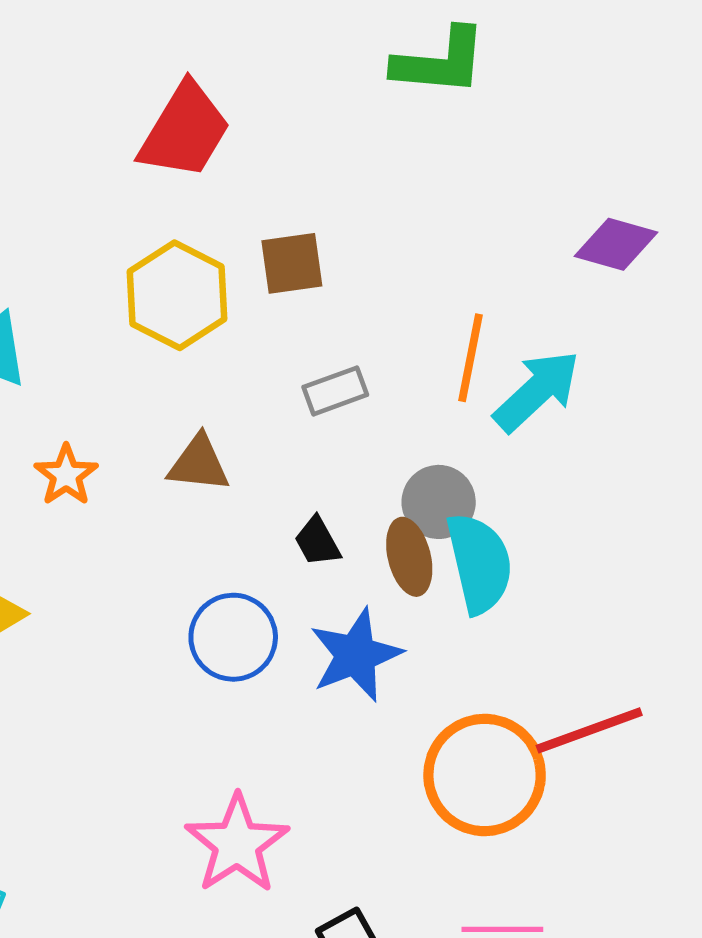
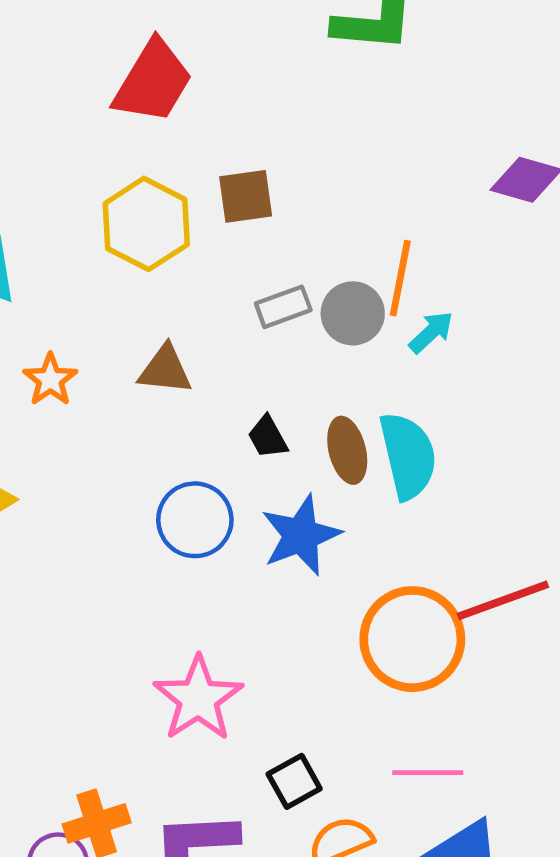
cyan arrow: (537, 391) -> (431, 332), moved, size x0.6
gray circle: (439, 502) -> (353, 313), moved

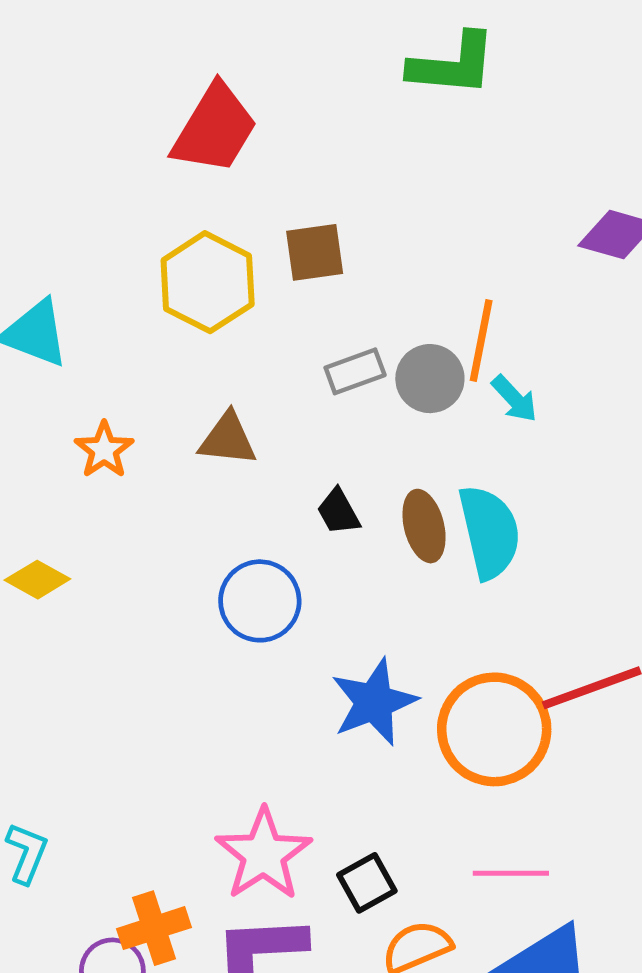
cyan arrow: (431, 332) -> (514, 399), turned 90
blue star: (301, 535) -> (374, 702), moved
pink star: (198, 699) -> (263, 854), moved

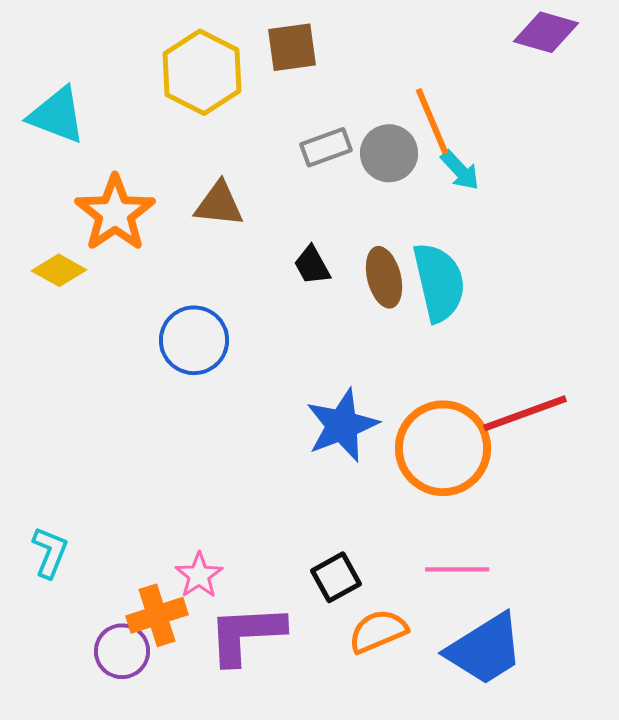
orange line: (481, 340) -> (432, 121), turned -34
orange star: (104, 450) -> (115, 213), size x1.6
yellow diamond: (37, 580) -> (59, 270), moved
blue circle: (260, 601) -> (194, 340), moved
pink star: (263, 854) -> (199, 575), moved, size x0.6

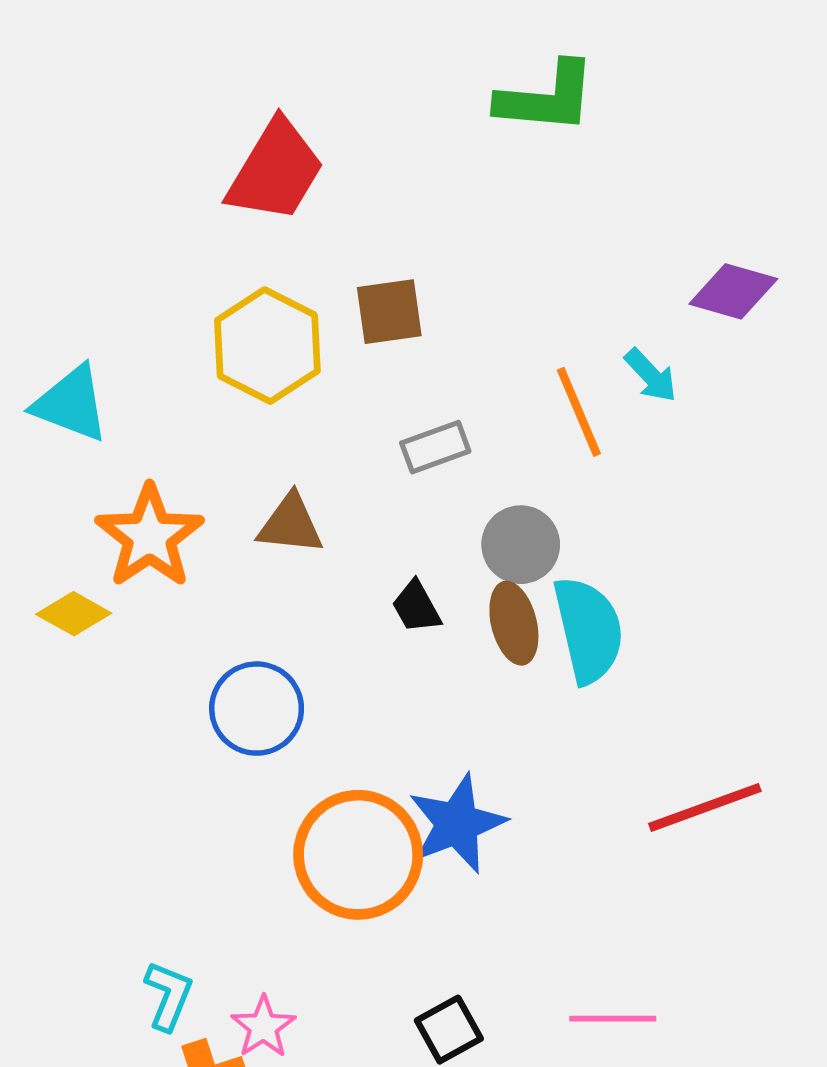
gray circle: (389, 153) -> (521, 545), moved
cyan arrow: (460, 170) -> (651, 375), moved
orange circle: (443, 448) -> (358, 855), moved
cyan L-shape: (50, 552) -> (168, 996), moved

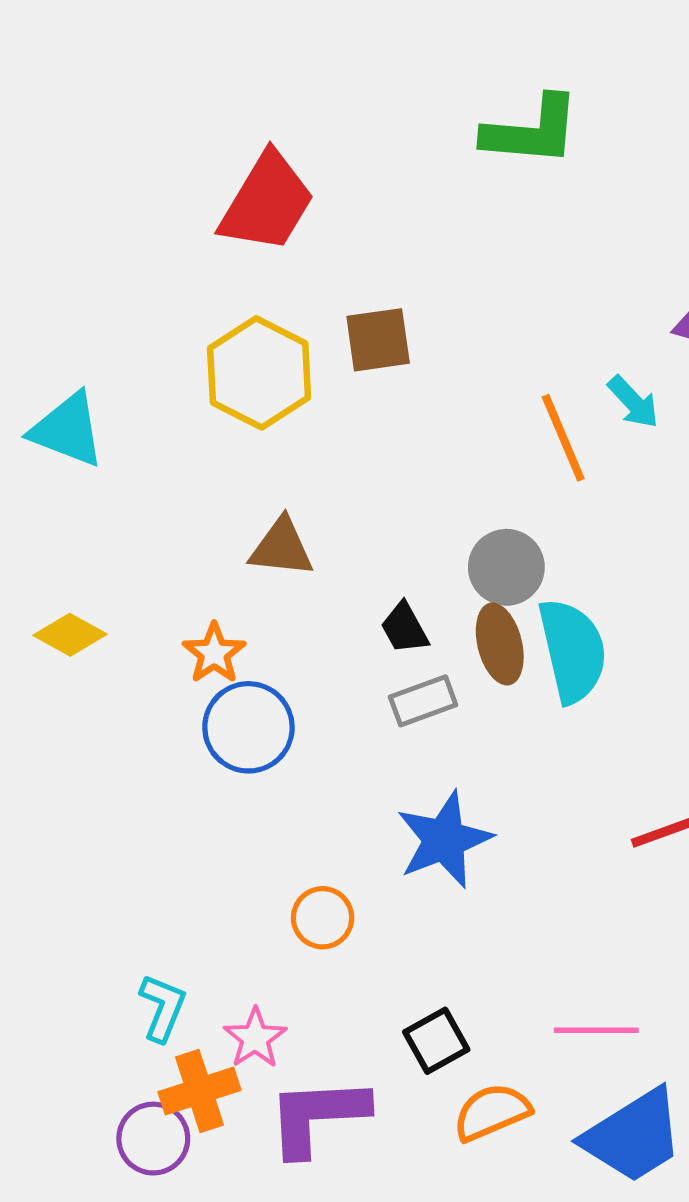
gray rectangle: (435, 447) -> (423, 701), moved
orange star: (150, 537) -> (214, 653), moved, size x0.6
orange circle: (358, 855) -> (323, 918), moved, size x0.5

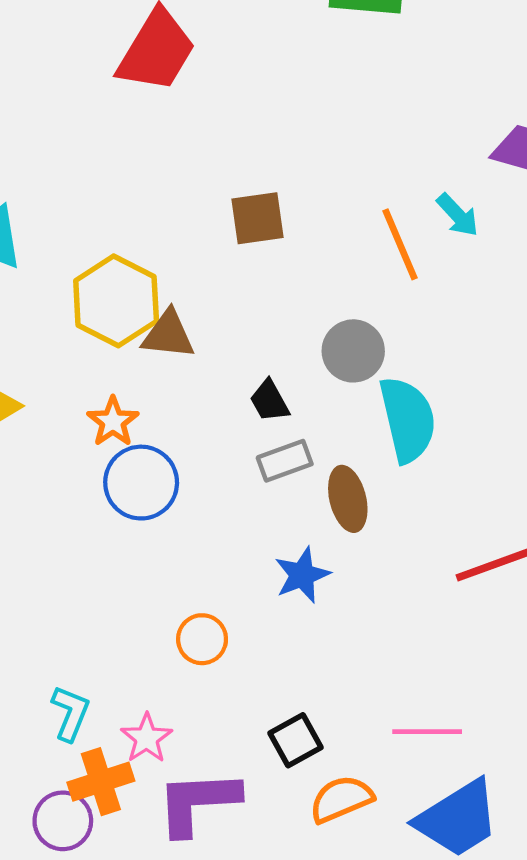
brown square: (378, 340) -> (258, 218), moved
yellow hexagon: (259, 373) -> (116, 301), moved
brown ellipse: (500, 644) -> (348, 499), moved
blue star: (444, 840) -> (302, 575), size x0.7

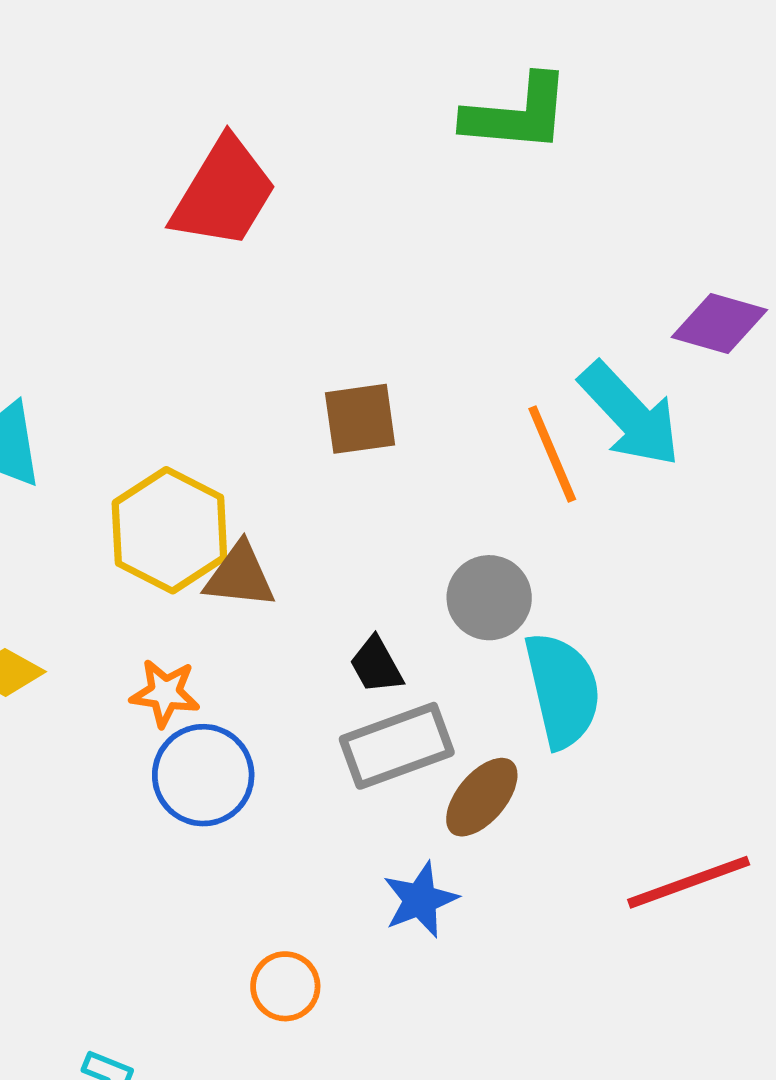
cyan arrow: (458, 215) -> (630, 414), size x1.8
orange star: (113, 422) -> (165, 693), turned -30
gray rectangle: (285, 461) -> (397, 746), size x1.5
brown ellipse: (348, 499) -> (482, 797), turned 54

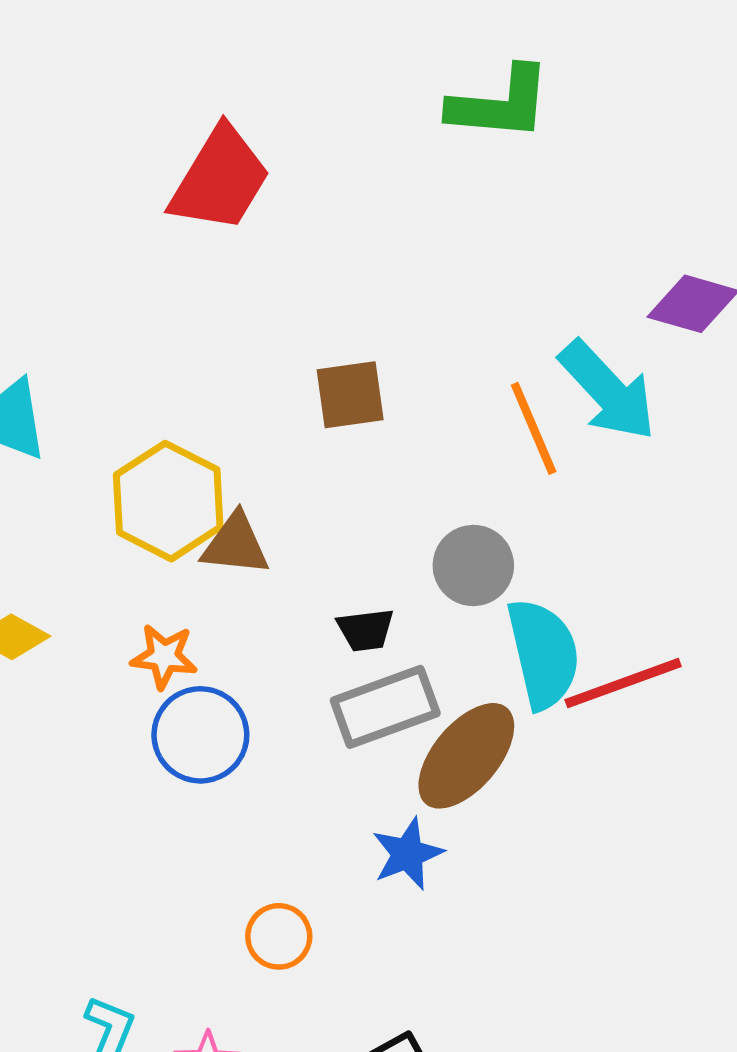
black trapezoid: (376, 665) -> (366, 630), turned -68
brown ellipse: (482, 797) -> (466, 756), size x1.4
red line: (689, 882) -> (623, 683), moved

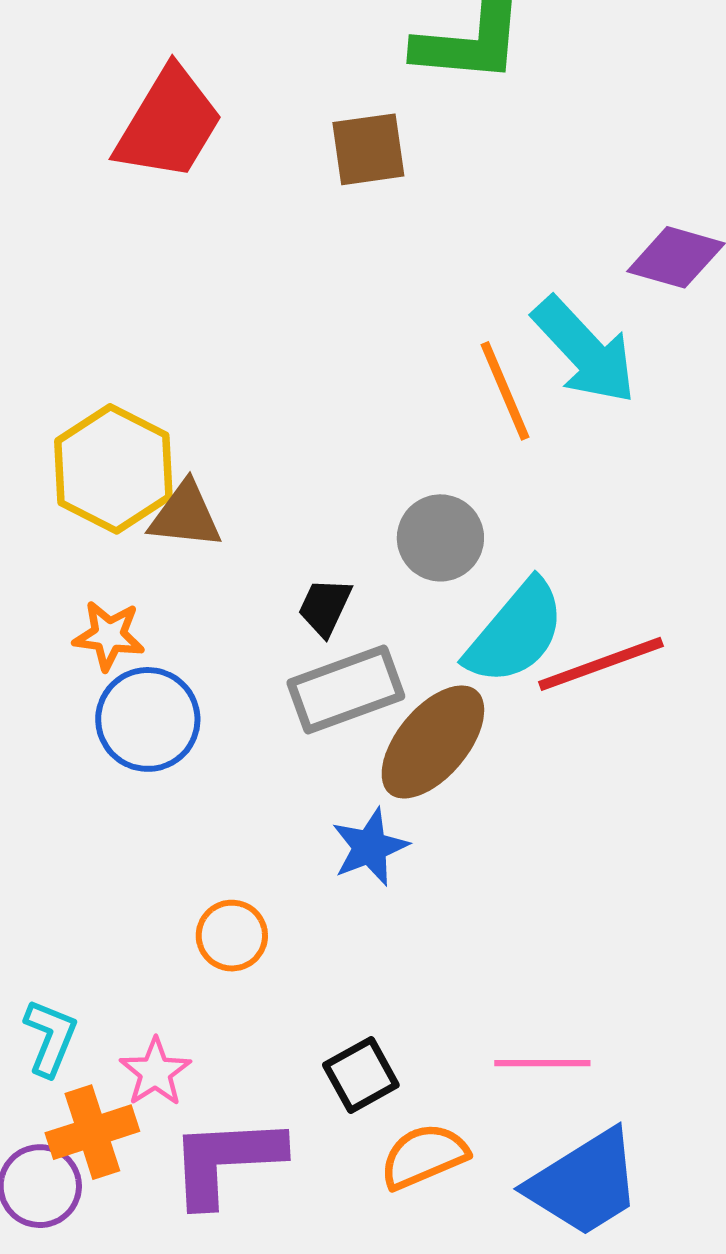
brown square: (350, 395) -> (368, 149), moved
black trapezoid: (366, 630) -> (325, 607), turned 122
cyan semicircle: (543, 654) -> (515, 632), turned 53

